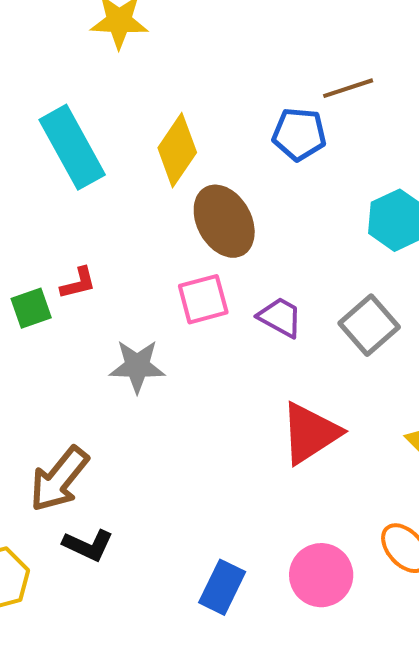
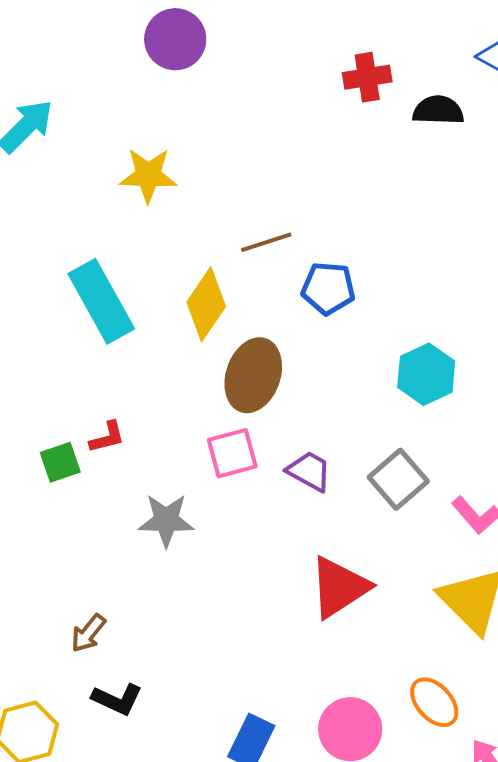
brown line: (348, 88) -> (266, 242), moved
brown ellipse: (224, 221) -> (253, 375), turned 48
brown arrow: (59, 479) -> (88, 633), size x0.6

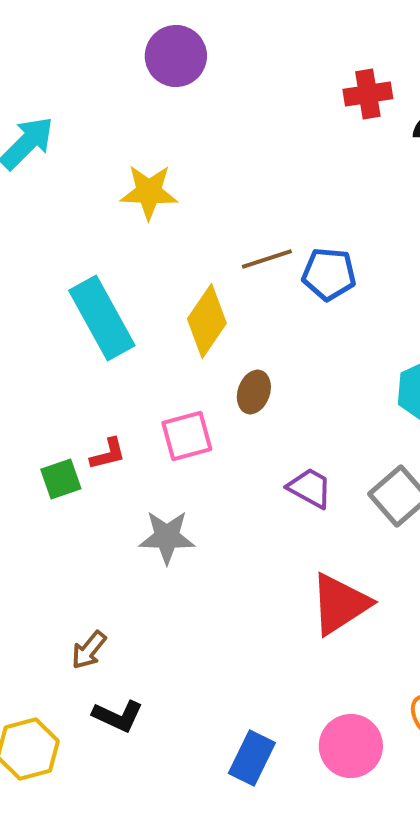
blue pentagon: (328, 288) -> (329, 274), moved
brown ellipse: (253, 375) -> (254, 392), size x0.6
pink square: (232, 453) -> (187, 436), moved

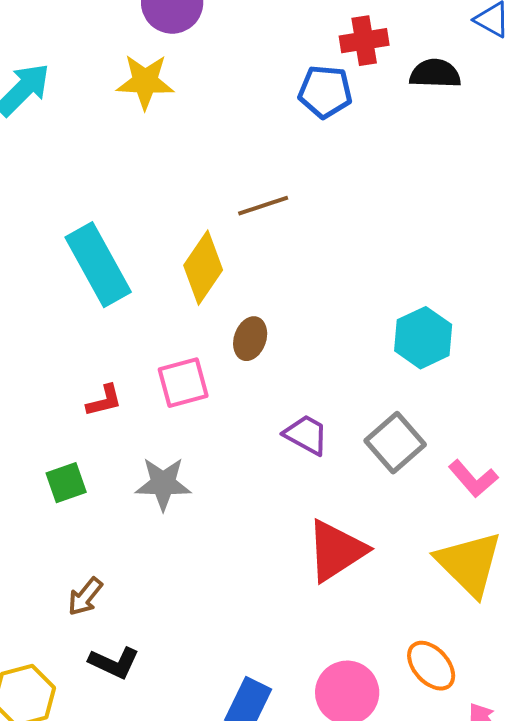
yellow star: (149, 192) -> (145, 82), moved
blue pentagon: (329, 274) -> (325, 92), moved
green square: (61, 479) -> (66, 483), moved

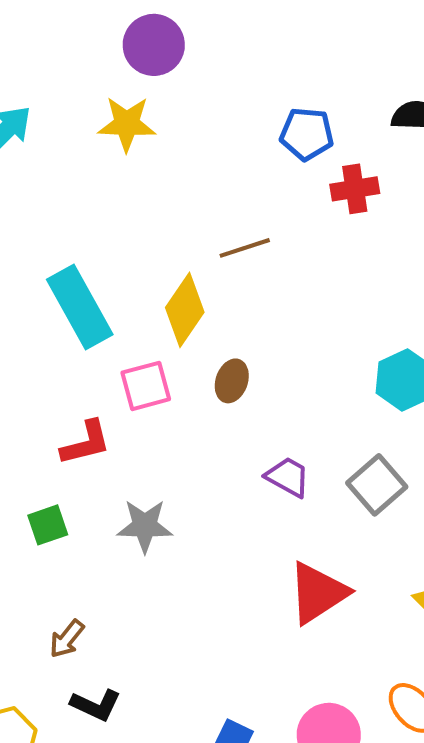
red cross: (364, 41) -> (355, 189), moved
pink square: (183, 383) -> (146, 386), moved
red L-shape: (104, 401) -> (86, 443), size x1.4

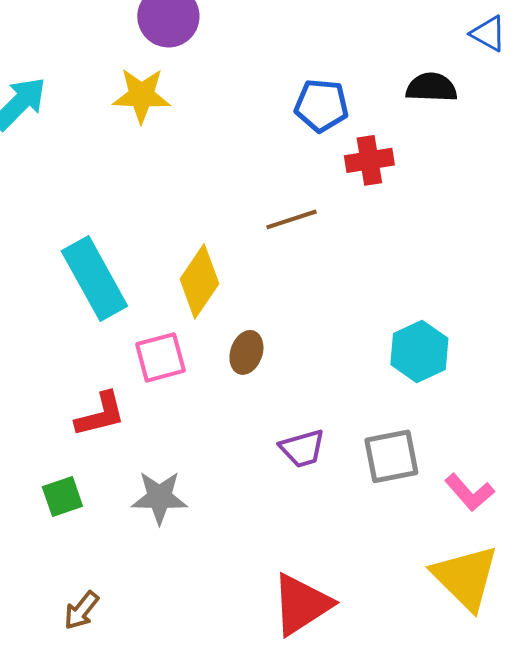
brown line: (245, 248) -> (291, 219), moved
purple trapezoid: (288, 477) -> (302, 448), turned 135
gray square: (377, 485) -> (391, 456), turned 30
red triangle: (318, 593) -> (301, 604), moved

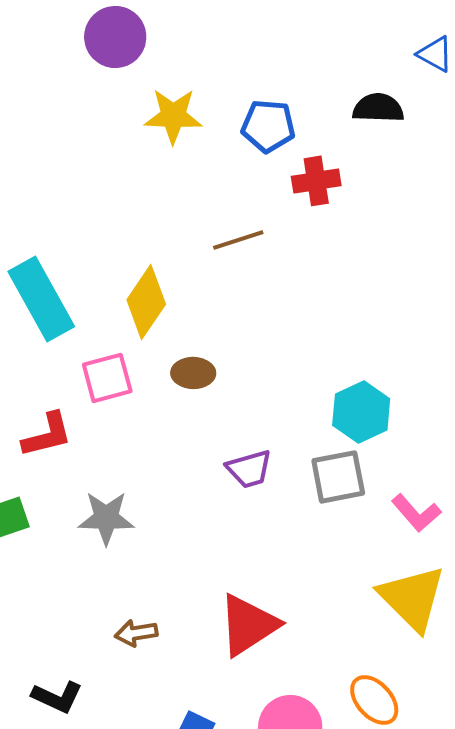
yellow star: (141, 95) -> (173, 116), moved
cyan hexagon: (419, 351) -> (361, 412), moved
brown ellipse: (246, 352) -> (193, 373), turned 72
brown arrow: (81, 610) -> (136, 633), moved, turned 42

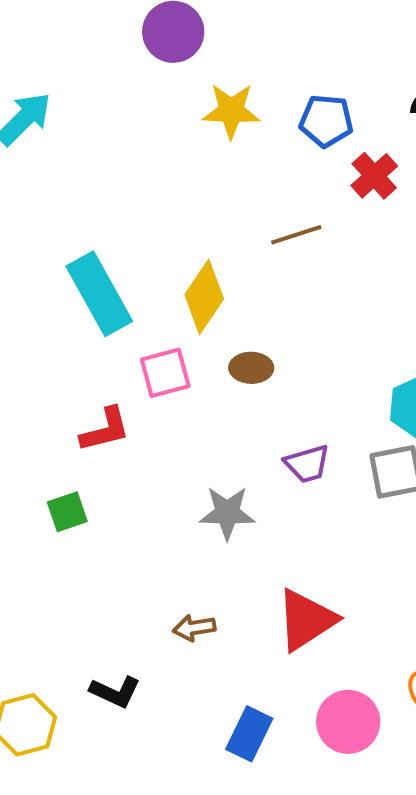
red cross: (316, 181) -> (374, 176), turned -33
gray star: (106, 518) -> (227, 513), moved

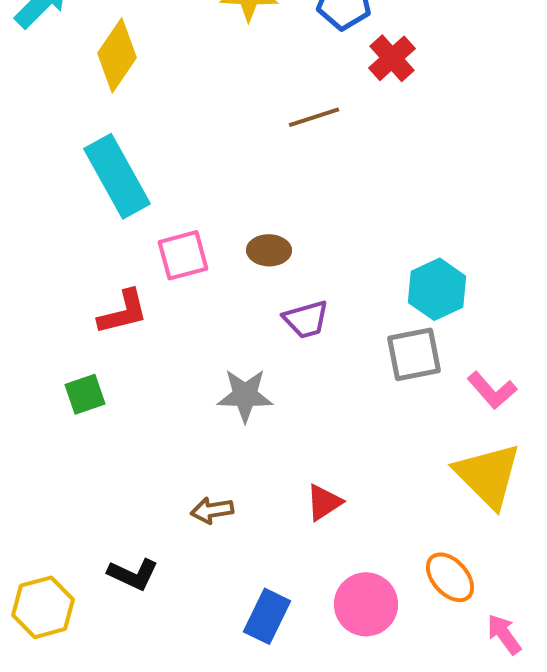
yellow diamond: (204, 297) -> (117, 55), moved
purple trapezoid: (307, 464) -> (306, 319), moved
red triangle: (306, 620) -> (324, 502), size x0.6

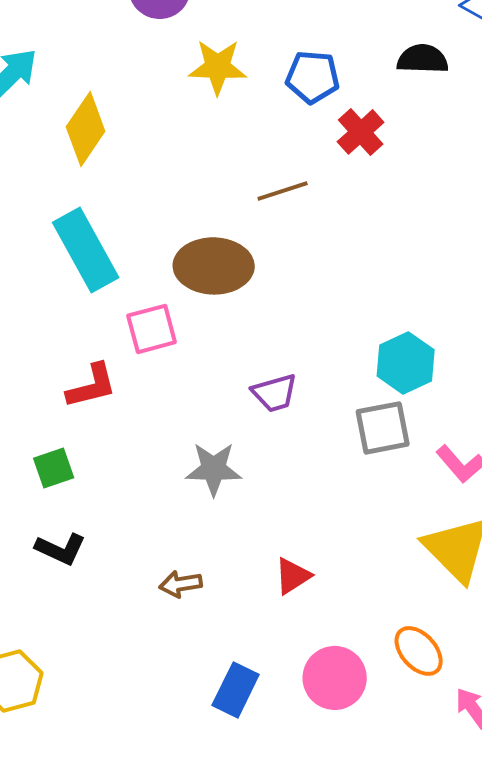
brown ellipse: (269, 250) -> (214, 266), moved, size x1.8
black L-shape: (133, 574) -> (61, 549), moved

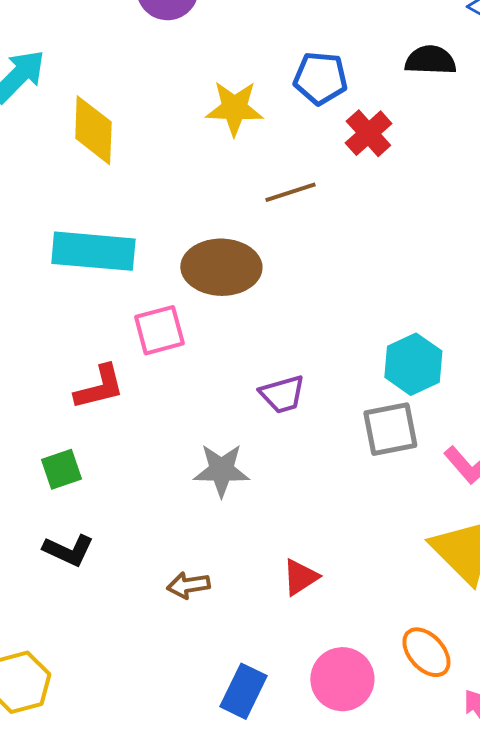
yellow star: (218, 67) -> (234, 108), moved
yellow diamond: (86, 129) -> (93, 130), turned -32
cyan rectangle: (86, 250) -> (93, 251), turned -56

